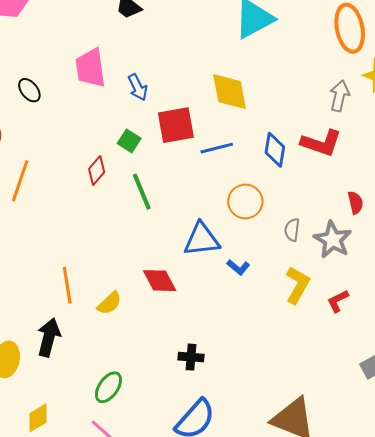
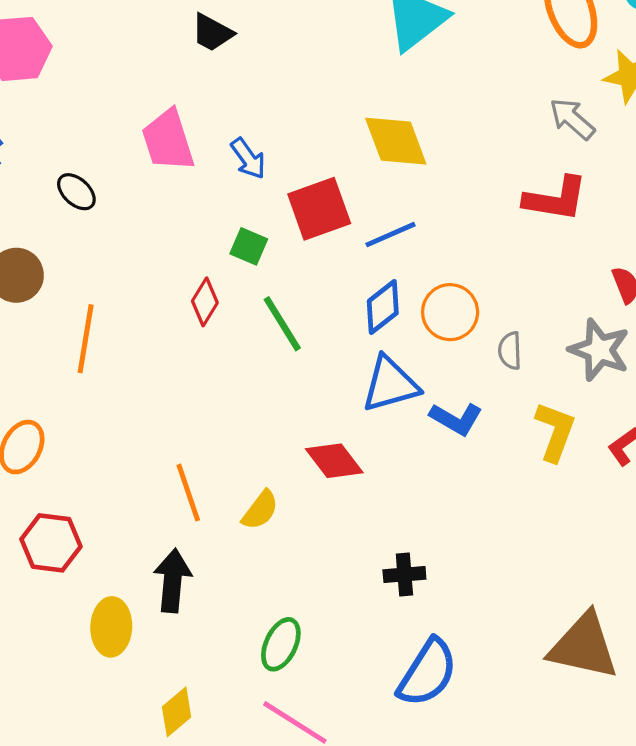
gray arrow: (339, 96) -> (572, 119), turned -52
blue diamond: (275, 150) -> (383, 307), moved, turned 52
gray semicircle: (292, 230) -> (510, 351), moved
blue L-shape: (238, 267) -> (456, 419), size x1.4

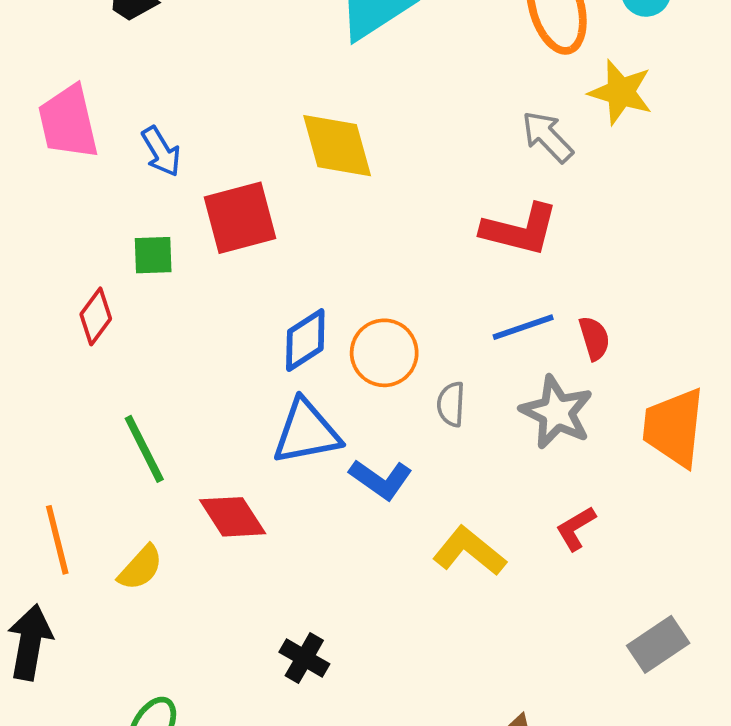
blue line: (391, 235) -> (523, 327), moved
green square: (249, 246) -> (153, 255), turned -30
green line: (282, 324) -> (144, 449), moved
yellow L-shape: (555, 432) -> (469, 551), moved, turned -76
black cross: (404, 575) -> (304, 658), turned 30

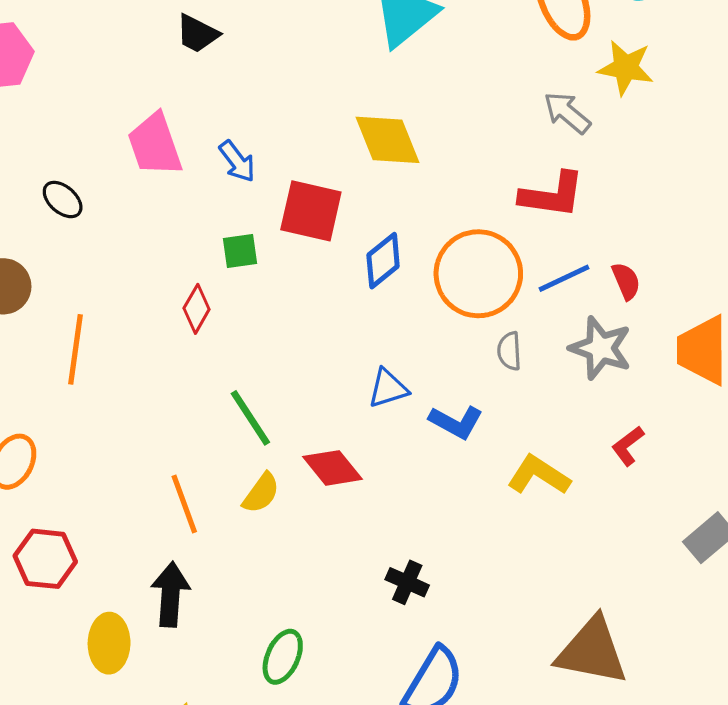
red square: (240, 218) -> (311, 211), turned 34
blue diamond: (305, 340) -> (383, 261), moved
orange circle: (384, 353) -> (478, 274), moved, size x1.5
blue triangle: (306, 432) -> (388, 388), size x0.7
yellow semicircle: (140, 568) -> (261, 493), moved

